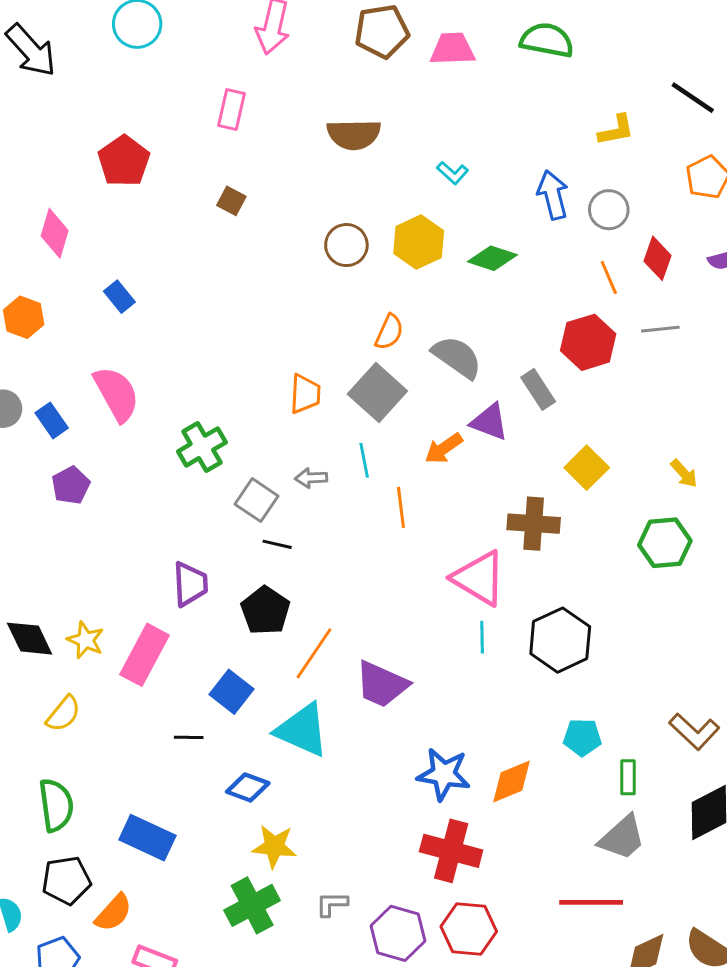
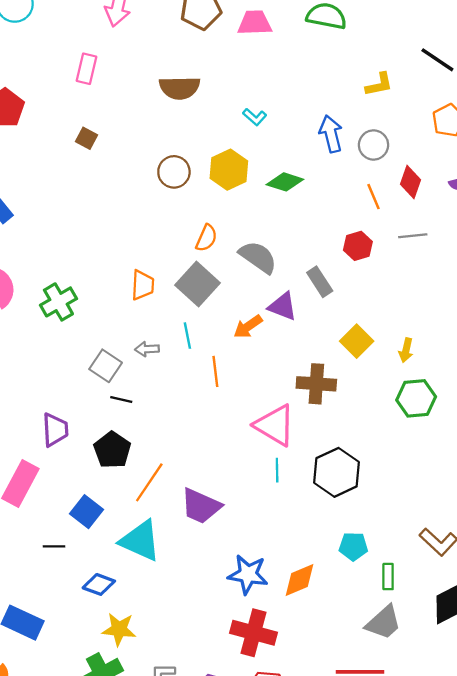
red hexagon: (588, 342) -> (358, 246), size x0.7
green cross: (202, 447) -> (58, 302), moved
yellow arrow: (684, 474) -> (406, 350), moved, turned 55

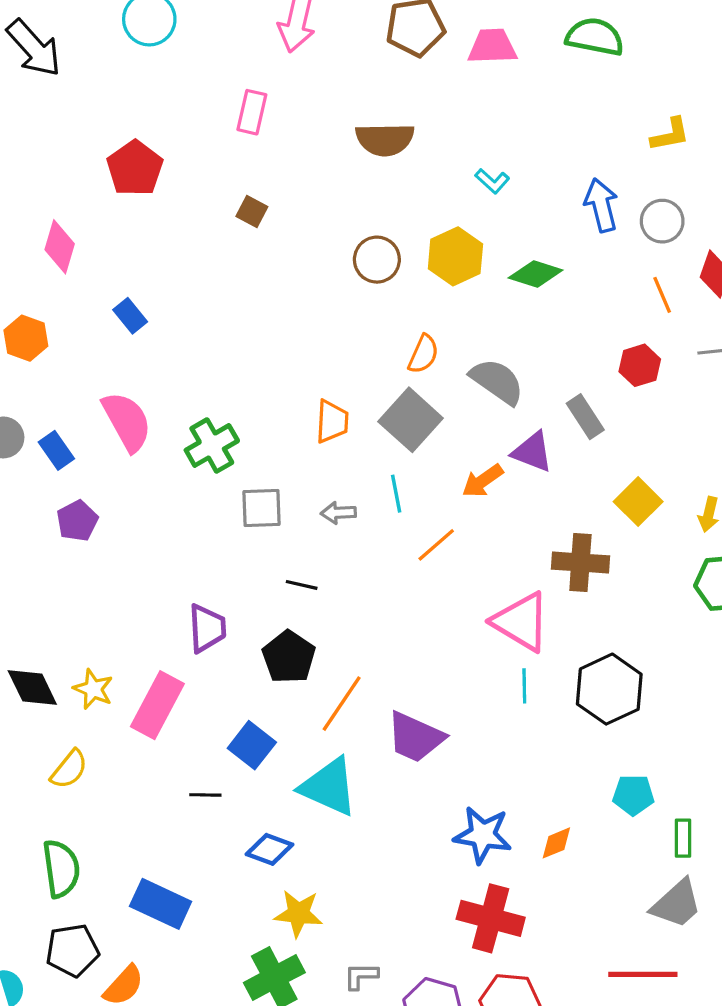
gray square: (106, 366) -> (261, 508), moved, turned -36
orange line: (215, 371) -> (436, 545), turned 56
orange diamond: (300, 580) -> (556, 843), size x0.7

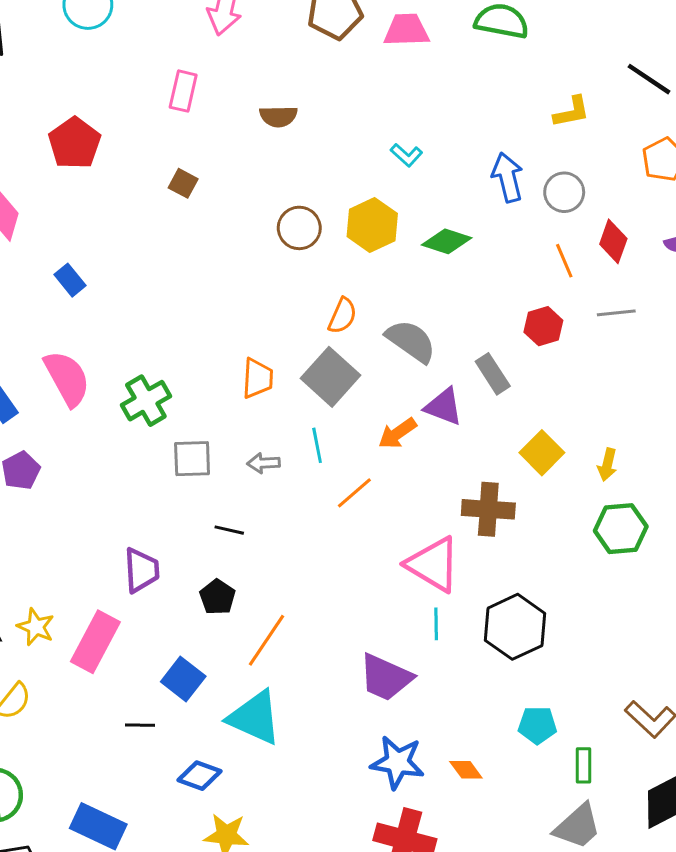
brown semicircle: (385, 139) -> (278, 116), moved, size x0.7
black pentagon: (289, 657) -> (217, 597), size x0.7
purple trapezoid: (415, 737) -> (386, 677), moved
orange diamond: (556, 843) -> (466, 770), turned 76

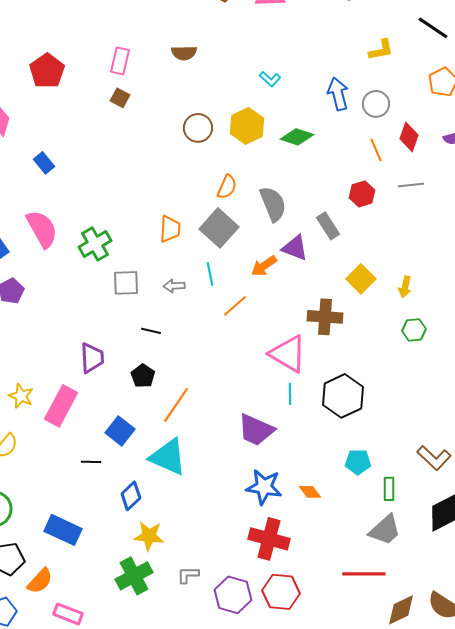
pink rectangle: (183, 91) -> (120, 61), moved
gray semicircle: (411, 341) -> (273, 204), turned 33
green hexagon: (621, 529) -> (414, 330), size x0.7
blue diamond: (200, 776) -> (131, 496), turned -64

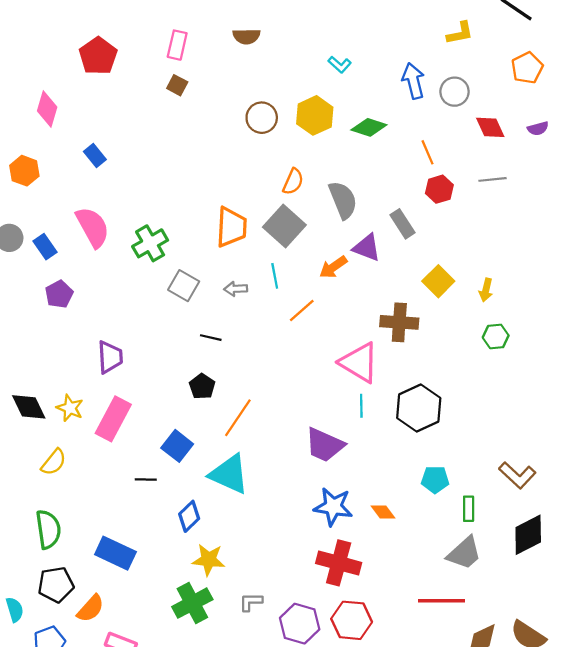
red diamond: (409, 137) -> (490, 127), turned -44
orange line: (376, 150) -> (427, 152), moved
orange trapezoid: (170, 229) -> (231, 227), size x1.4
gray square: (126, 283) -> (184, 286), turned 32
purple trapezoid: (92, 358) -> (110, 357), moved

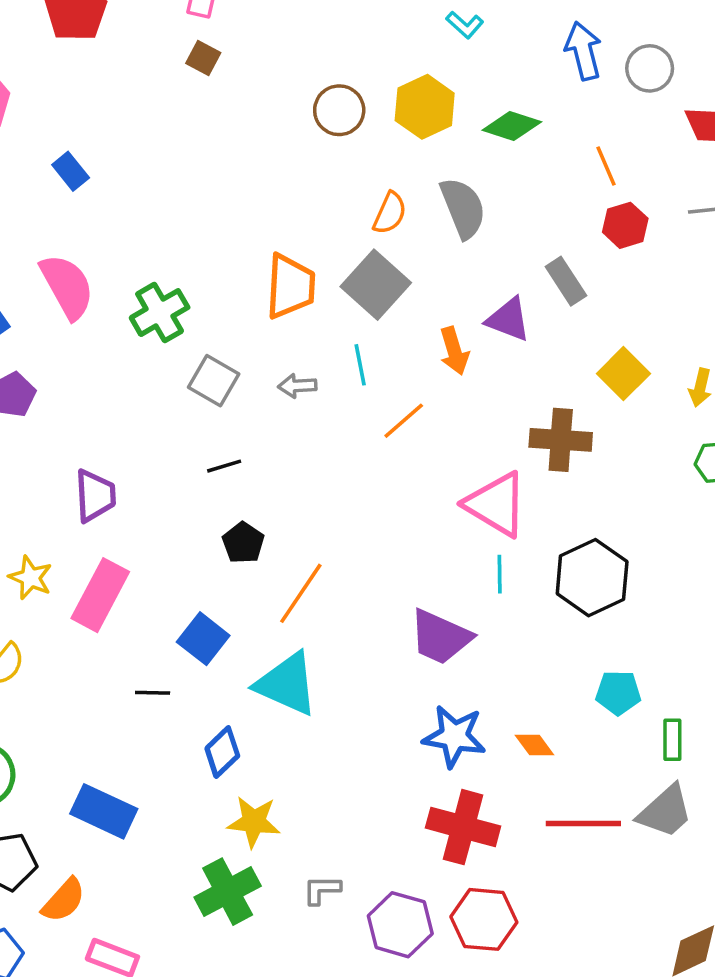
gray semicircle: (343, 200) -> (463, 208), moved
orange arrow: (333, 267) -> (454, 351), turned -72
black line: (211, 338) -> (224, 466), moved, turned -30
red line: (442, 601) -> (583, 824), moved

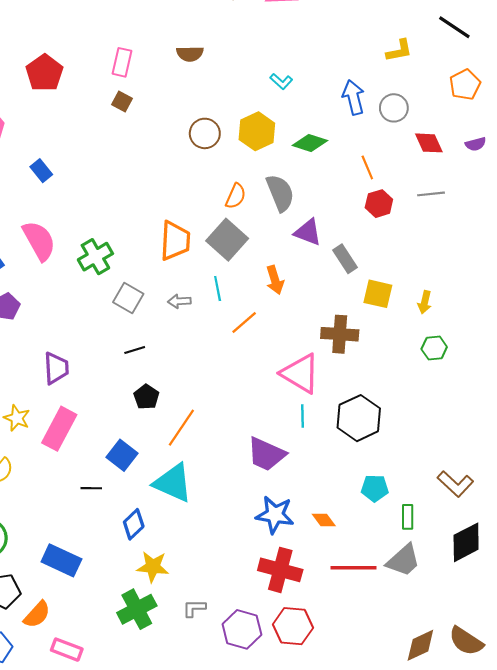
gray rectangle: (566, 281) -> (345, 259), moved
purple triangle: (508, 320) -> (308, 232), moved
yellow square: (623, 374) -> (378, 294), turned -32

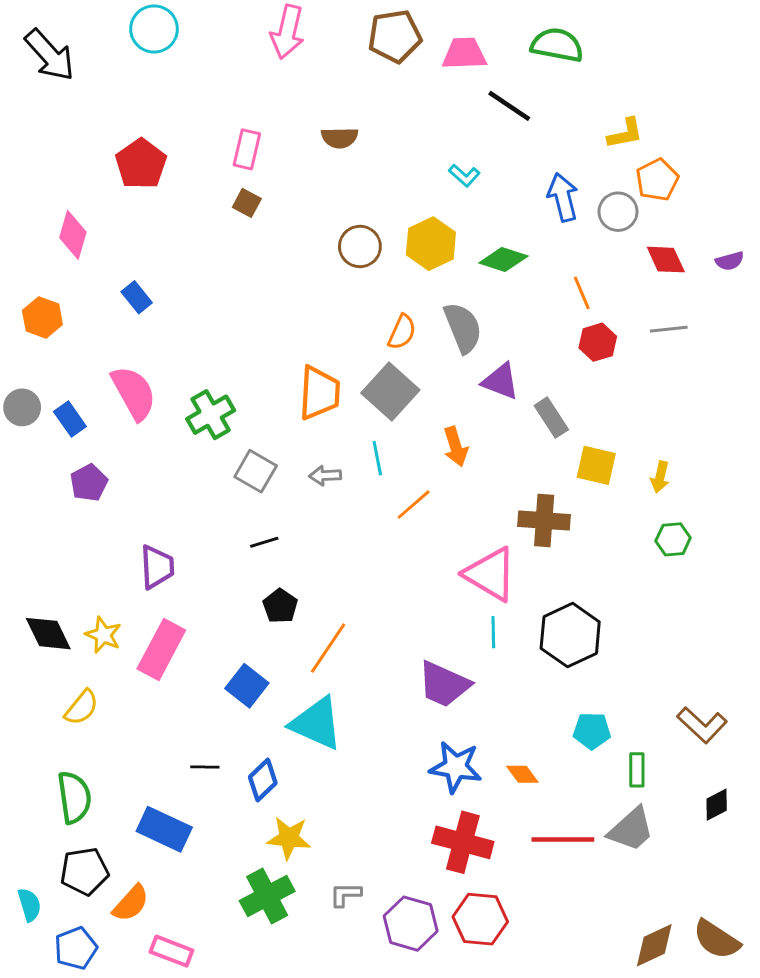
black line: (454, 27) -> (509, 106), moved
orange pentagon: (465, 85) -> (657, 180), moved
black line: (91, 488) -> (205, 767), moved
black diamond: (466, 542) -> (717, 805), size x0.6

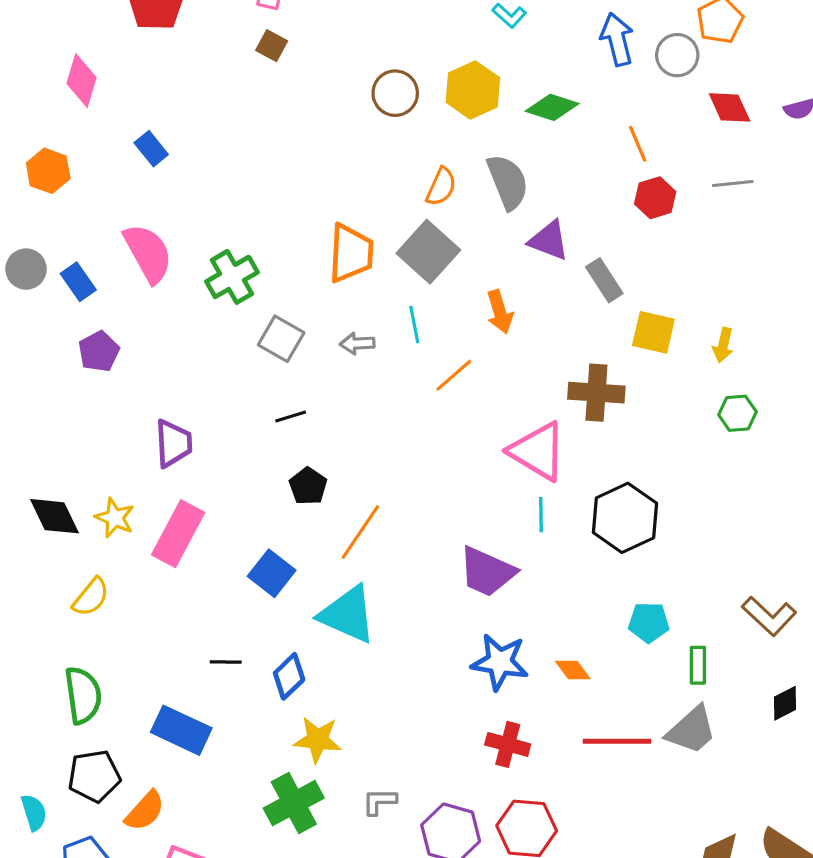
red cross: (463, 842) -> (508, 744), size x0.7

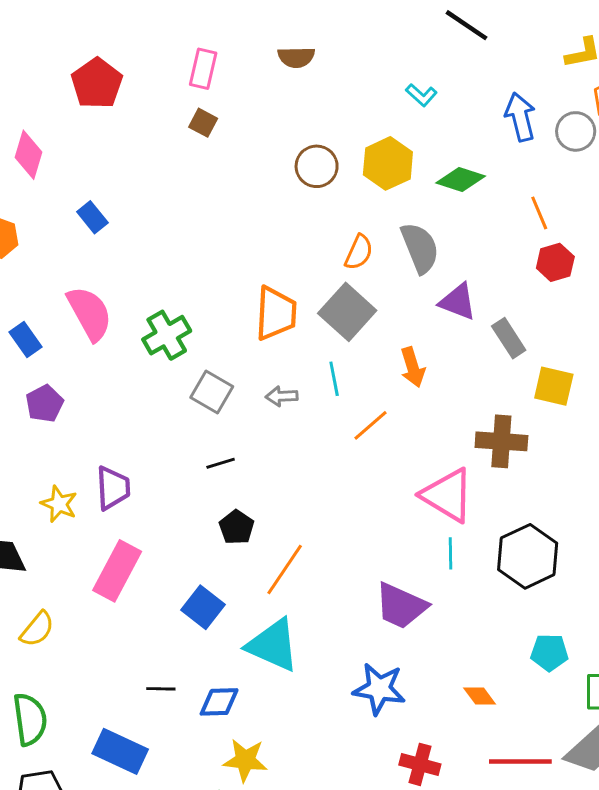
yellow star: (115, 518) -> (59, 504), moved
blue star: (500, 662) -> (379, 689), moved
blue diamond: (289, 676) -> (219, 702), turned 42

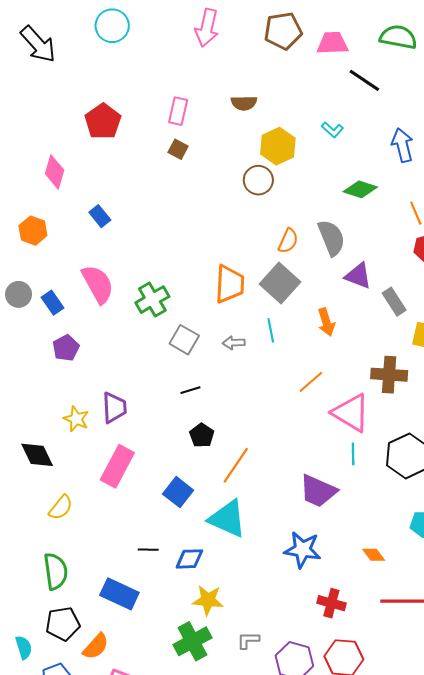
yellow hexagon: (388, 163) -> (278, 146), moved
orange line: (370, 425) -> (311, 382), moved

